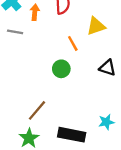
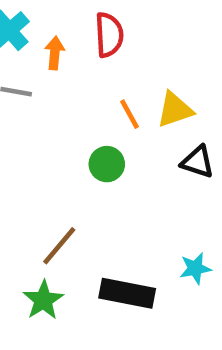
yellow triangle: (96, 26) -> (175, 110), moved

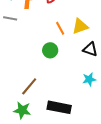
cyan star: (195, 268) -> (89, 79), moved
green star: (43, 300) -> (22, 110), turned -30

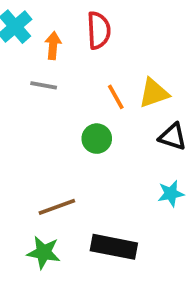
gray line: (10, 18) -> (44, 85), moved
brown line: (29, 86) -> (57, 207), turned 30

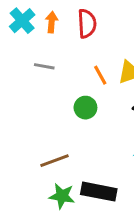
orange arrow: (53, 46) -> (52, 22), moved
green star: (44, 252) -> (62, 196), moved

